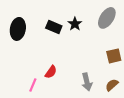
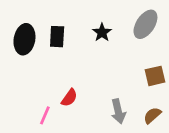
black rectangle: (54, 27) -> (57, 37), moved, turned 70

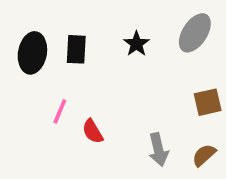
red semicircle: (69, 98) -> (93, 131), turned 114
pink line: (45, 115) -> (60, 111), moved

